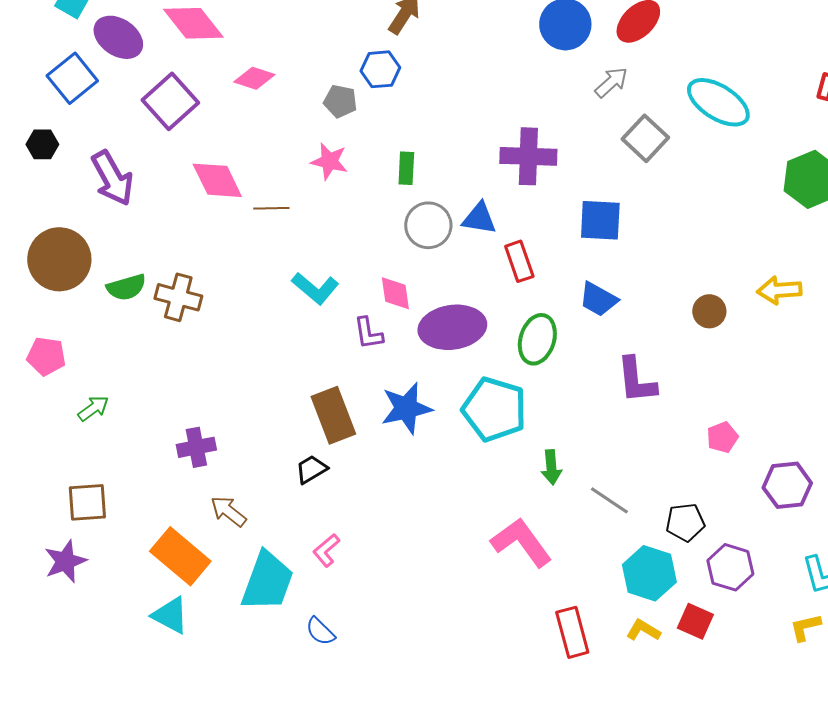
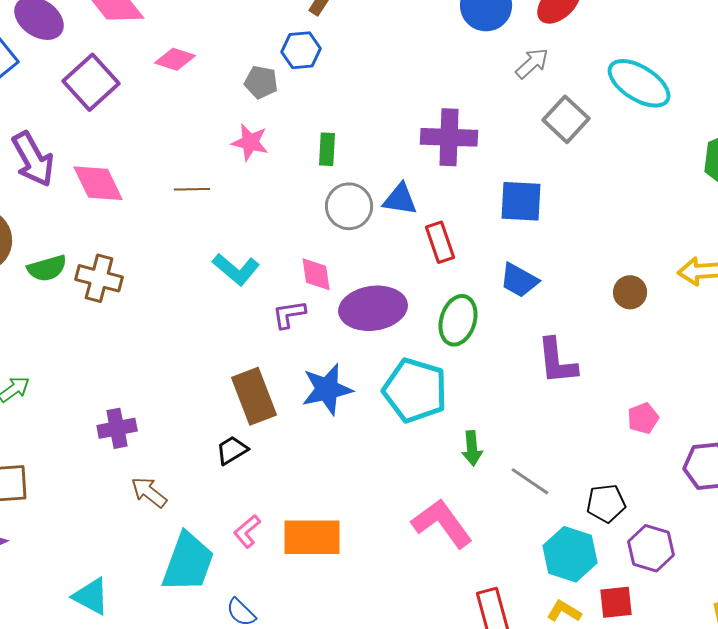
pink diamond: (217, 180) -> (98, 183), moved
purple L-shape: (368, 333) -> (289, 314), turned 90
orange rectangle: (180, 556) -> (312, 537), moved, turned -40
red square: (695, 621) -> (616, 602), turned -30

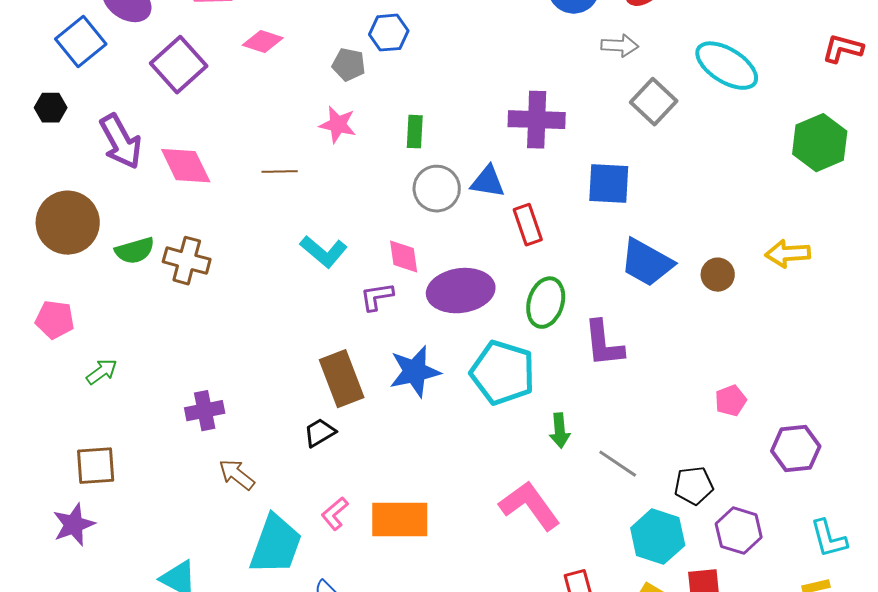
gray arrow: (532, 63) -> (620, 46), turned 45
blue trapezoid: (519, 280) -> (647, 263), moved, size x1.4
purple L-shape: (557, 361) -> (604, 344), moved

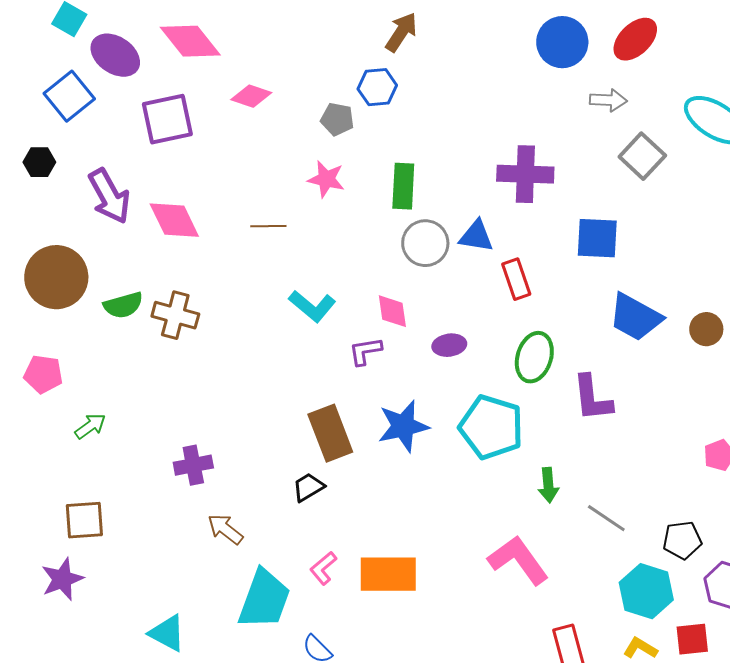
purple square: (179, 65) -> (167, 119), turned 30
green rectangle: (415, 132) -> (403, 186), size x1.4
purple ellipse: (461, 291) -> (449, 345), size x0.5

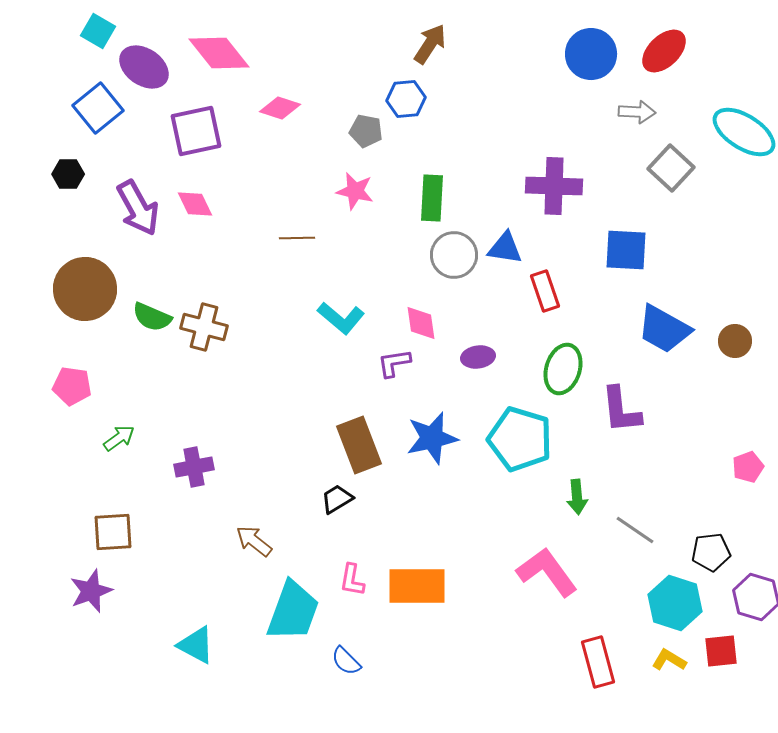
pink diamond: (174, 220) -> (195, 204), moved, size x0.7
green semicircle: (123, 305) -> (152, 317), turned 39
purple cross: (193, 465) -> (194, 467), moved
pink L-shape: (323, 568) -> (352, 580), turned -40

